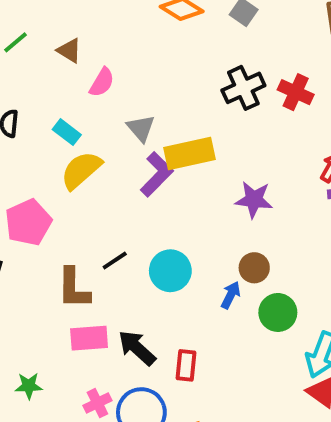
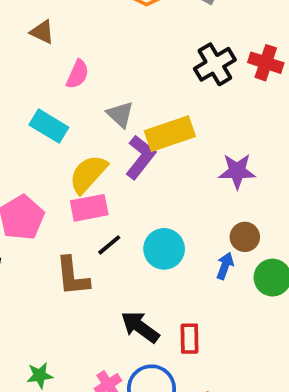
brown triangle: (69, 51) -> (42, 32), moved
cyan rectangle: (67, 132) -> (49, 126), size x1.4
yellow semicircle: (81, 170) -> (88, 174), moved
pink rectangle: (89, 338) -> (89, 208), moved

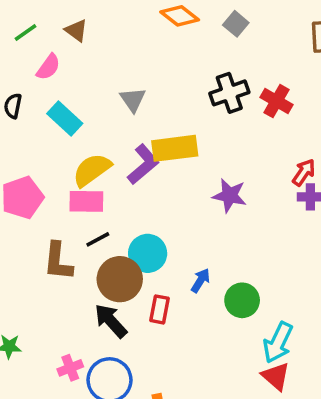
pink semicircle: (77, 74) -> (48, 67), moved
gray triangle: (120, 114) -> (133, 100), moved
brown circle: (245, 237) -> (120, 279), moved, size x1.6
red rectangle: (190, 339) -> (160, 309), moved

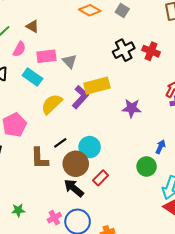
pink rectangle: (86, 201) -> (46, 56), moved
blue arrow: (201, 281) -> (160, 147), moved
red rectangle: (160, 309) -> (101, 178), turned 42

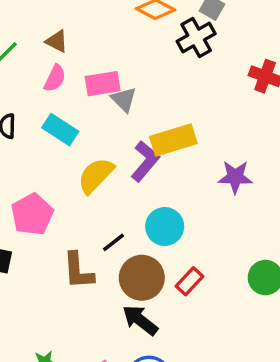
pink semicircle: (19, 49) -> (55, 78), moved
black cross: (124, 50) -> (196, 37), moved
pink rectangle: (46, 56) -> (103, 84), moved
cyan circle: (90, 147) -> (165, 226), moved
red rectangle: (101, 178) -> (189, 281), moved

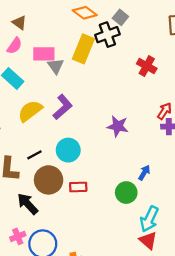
yellow rectangle: (173, 140) -> (83, 49), moved, turned -60
red rectangle: (189, 281) -> (78, 187), turned 36
black arrow: (140, 320) -> (28, 204), moved

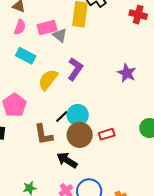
purple star: (118, 126) -> (127, 73), turned 30
cyan circle: (68, 150) -> (78, 115), moved

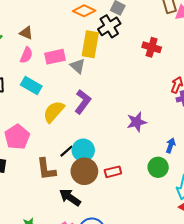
gray triangle: (60, 35) -> (78, 66), moved
purple star: (127, 73) -> (137, 122), moved, turned 30

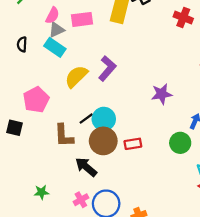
gray triangle: (78, 66) -> (56, 30), moved, turned 49

